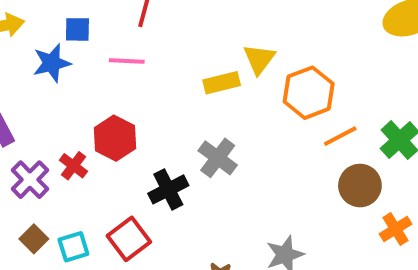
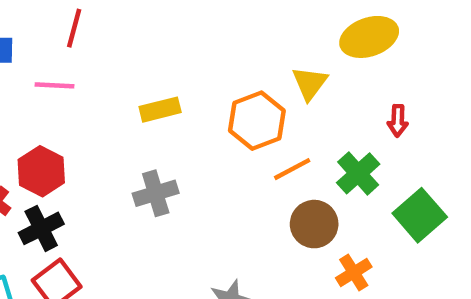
yellow triangle: (259, 59) -> (310, 83), moved
gray cross: (218, 158) -> (156, 193), turned 36
black cross: (168, 189) -> (41, 228), moved

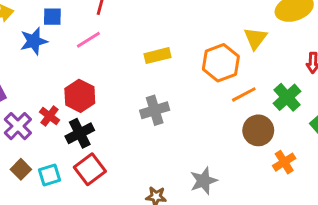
pink line: (54, 85) -> (88, 40), turned -35

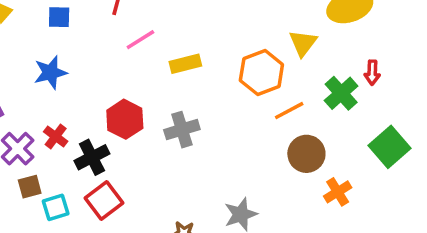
pink line: (88, 40) -> (140, 40), moved
blue star: (34, 41) -> (50, 72), moved
red hexagon: (80, 96) -> (125, 119), moved
green cross: (287, 97) -> (341, 93), moved
brown square: (21, 169) -> (30, 187), moved, turned 30

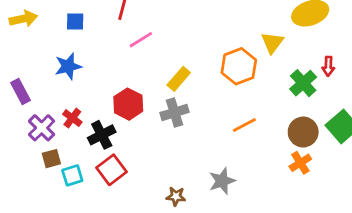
yellow rectangle: (185, 64) -> (179, 79), moved, turned -35
orange line: (289, 111) -> (244, 125), moved
brown circle: (306, 154) -> (303, 132), moved

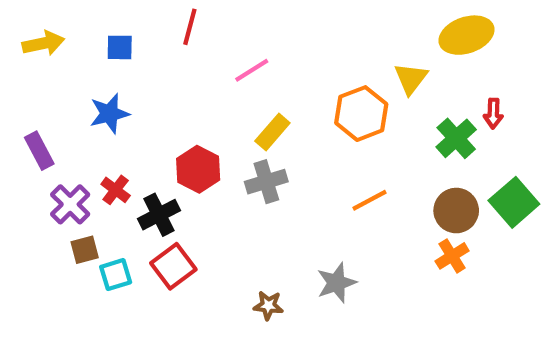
pink line: (141, 40) -> (252, 70), moved

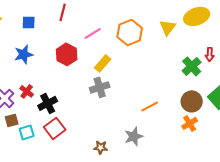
yellow triangle: (411, 78) -> (168, 27), moved
orange hexagon: (361, 114) -> (130, 32), moved
red hexagon: (198, 169) -> (67, 54), moved
orange line: (369, 200) -> (150, 106), moved

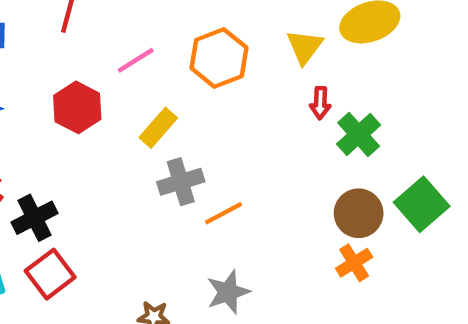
red arrow: (210, 54) -> (320, 103), moved
gray cross: (100, 87) -> (181, 182), moved
orange line: (150, 106) -> (224, 213), moved

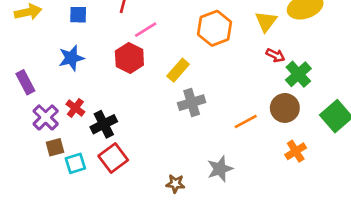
pink line: (136, 60) -> (146, 30), moved
red arrow: (320, 103) -> (275, 55), turned -66
orange line: (224, 213) -> (246, 121), moved
brown circle: (359, 213) -> (285, 108), moved

